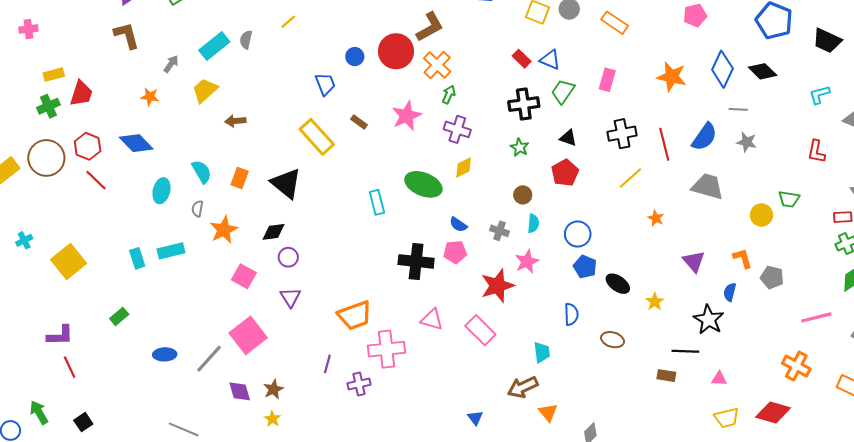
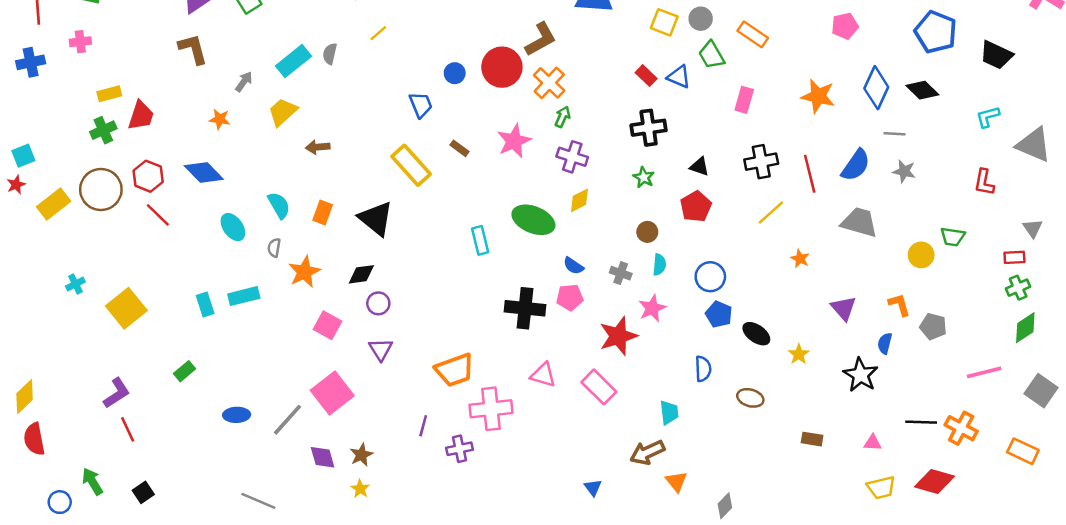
green trapezoid: (563, 91) -> (712, 55), moved, turned -65
cyan ellipse: (161, 191) -> (233, 227), turned -50
purple L-shape: (60, 335) -> (117, 393), turned -32
black line: (685, 351) -> (921, 422), moved

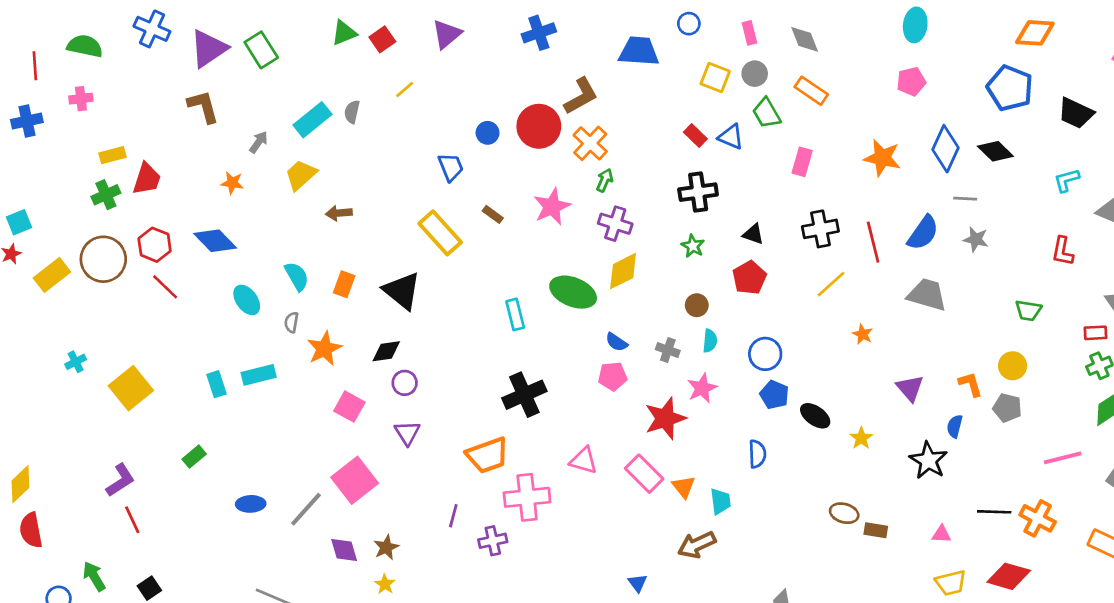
yellow diamond: (579, 200) -> (623, 271), size x1.4
yellow circle: (921, 255) -> (1013, 366), moved
black cross: (525, 308) -> (524, 395), moved, turned -30
brown ellipse: (750, 398) -> (844, 513), moved
orange triangle: (676, 481) -> (684, 487), moved

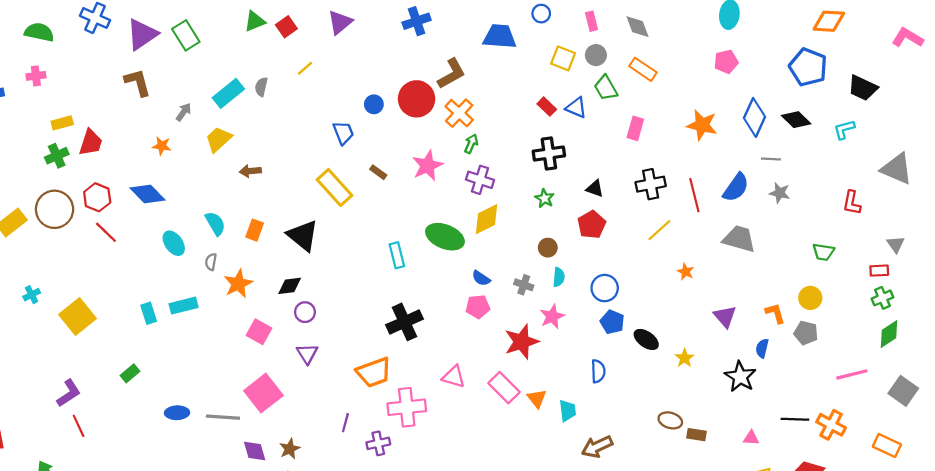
cyan L-shape: (1067, 180) -> (844, 129), moved
gray line: (306, 509) -> (223, 417), turned 52
brown arrow: (697, 545) -> (597, 447), moved

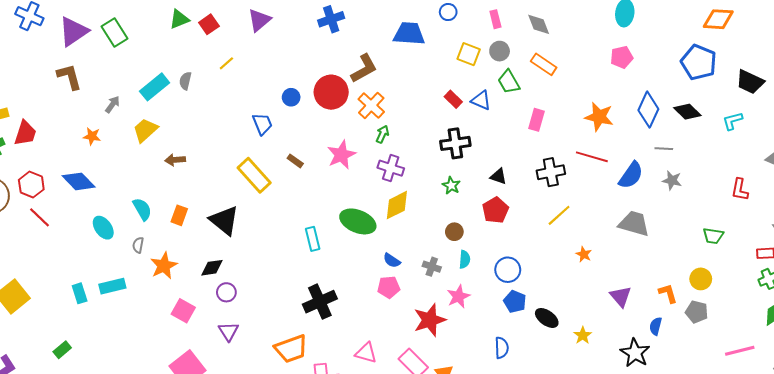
red line: (694, 195) -> (592, 157), moved, turned -60

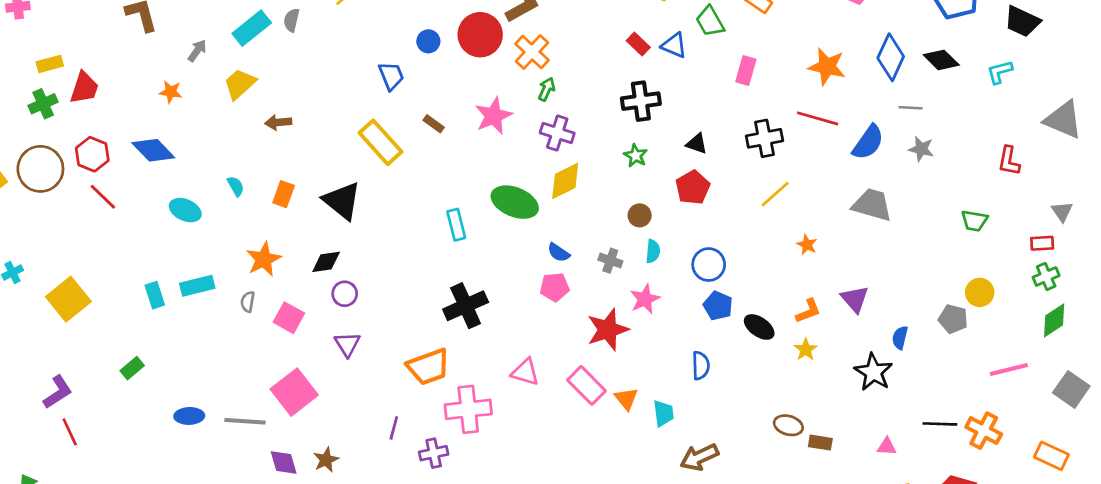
cyan semicircle: (142, 209) -> (236, 186), size x0.7
cyan ellipse: (103, 228) -> (185, 210), turned -30
gray semicircle: (138, 245) -> (248, 302), moved
yellow circle: (701, 279) -> (980, 292), moved
orange L-shape: (668, 293) -> (808, 311), moved, turned 85

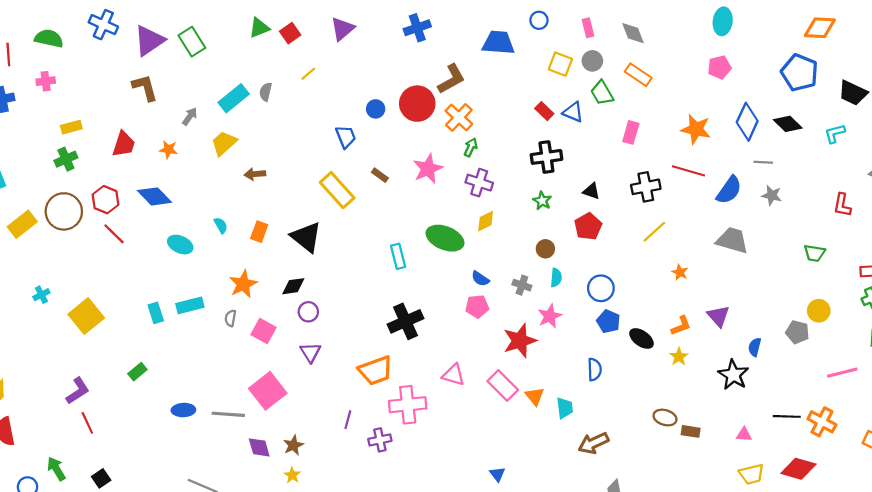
red trapezoid: (84, 88) -> (124, 144), moved
yellow diamond: (565, 181) -> (486, 221), size x0.7

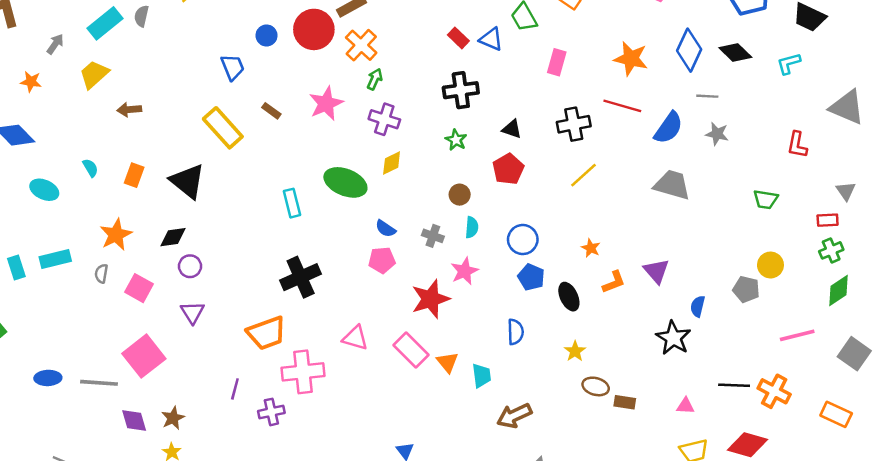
orange star: (680, 272) -> (591, 248), moved
black ellipse: (641, 338) -> (569, 297), turned 30
yellow star: (679, 357) -> (575, 351), moved

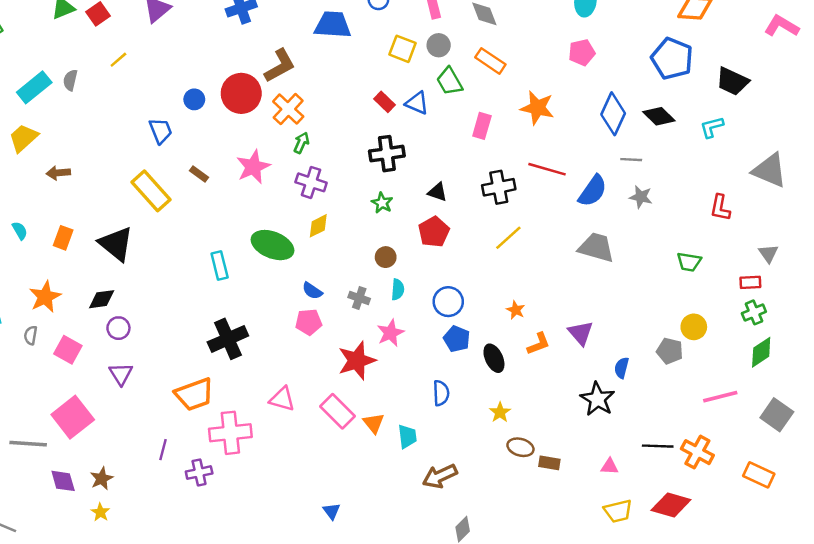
orange star: (631, 59) -> (537, 108), moved

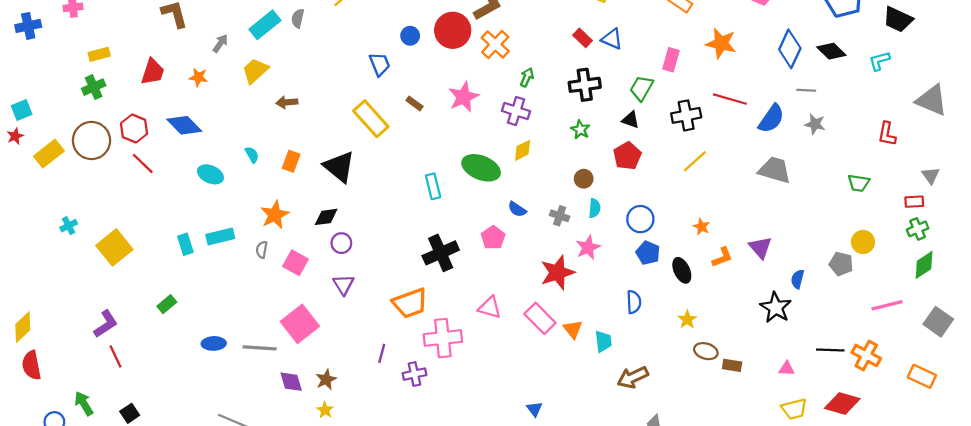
green trapezoid: (449, 81) -> (641, 88), moved, turned 60
green arrow: (301, 143) -> (527, 77), moved
pink pentagon: (309, 322) -> (493, 238), moved, turned -30

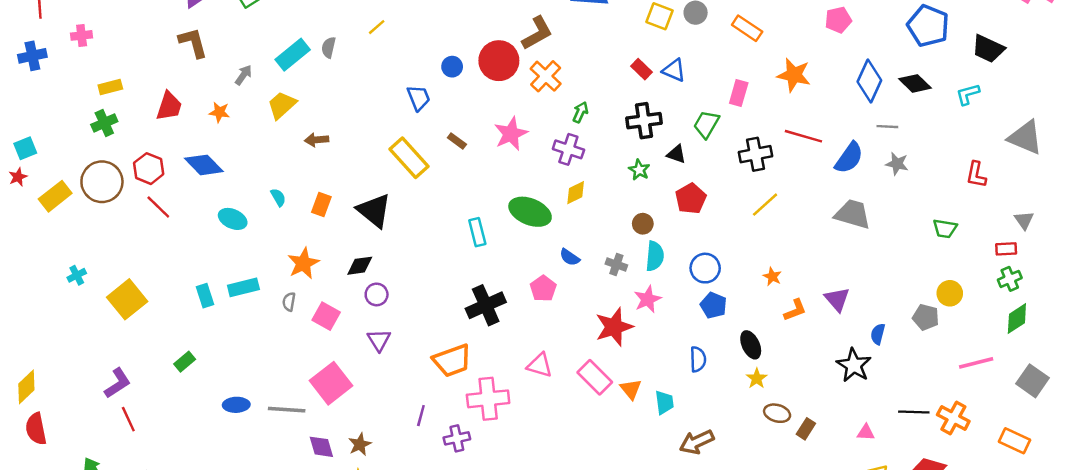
black triangle: (631, 120) -> (676, 154), moved
cyan semicircle: (595, 208) -> (655, 256), size x1.4
black ellipse: (682, 270) -> (751, 345), moved
brown rectangle: (732, 365) -> (806, 429), turned -66

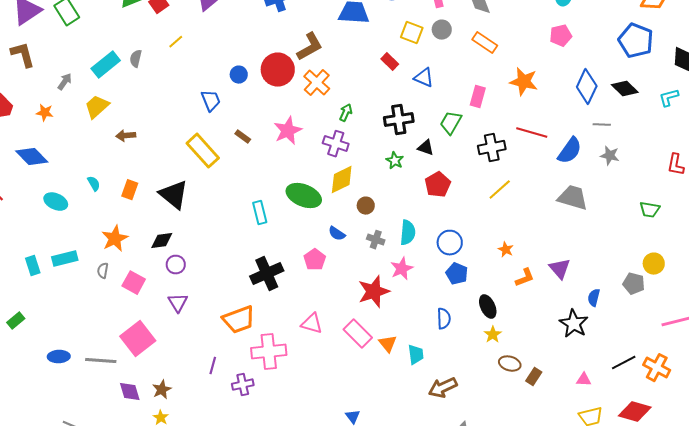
red rectangle: (642, 69) -> (390, 62), moved
yellow diamond: (576, 193) -> (342, 180), size x1.4
brown circle: (643, 224) -> (366, 206), moved
black line: (914, 412) -> (624, 363), turned -30

